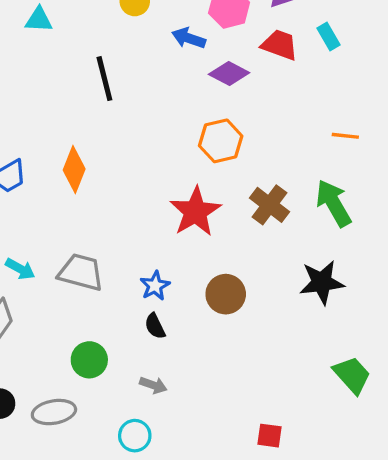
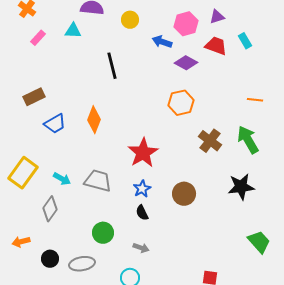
red star: (195, 212) -> (143, 153), moved

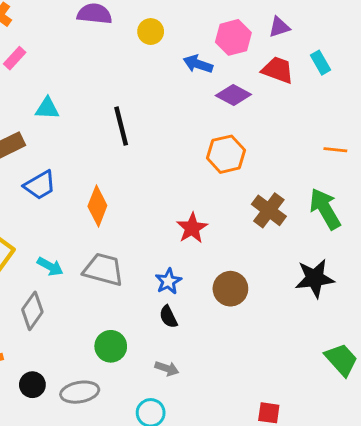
cyan triangle: (73, 31) -> (47, 108), moved
black line: (112, 66) -> (121, 126), moved
orange diamond: (94, 120) -> (97, 206), moved
red star: (143, 153) -> (192, 228), moved, size x0.7

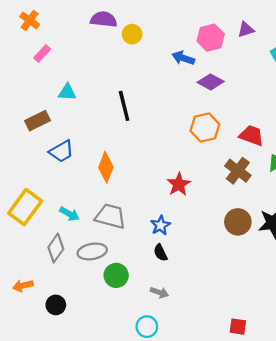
yellow circle: (151, 32) -> (132, 34), moved
red trapezoid: (278, 70) -> (252, 135), moved
brown circle: (230, 289) -> (238, 222), moved
gray ellipse: (80, 392) -> (92, 251), moved

